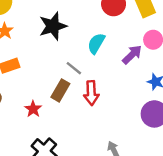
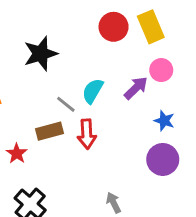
cyan semicircle: (96, 43) -> (93, 91), moved
brown rectangle: (60, 90) -> (49, 131), turned 45

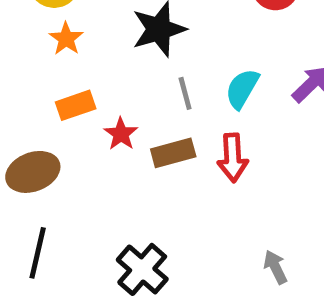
gray line: (66, 104) -> (185, 93), moved, turned 36
red star: (17, 153) -> (121, 134), moved

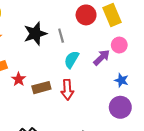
gray line: (185, 93) -> (61, 36), moved

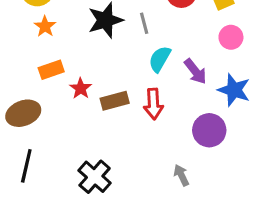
purple arrow: (102, 57) -> (195, 71), moved, turned 96
blue star: (121, 80) -> (234, 90), size x1.5
purple circle: (120, 107) -> (209, 130), moved

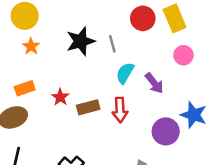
orange rectangle: (51, 70) -> (25, 88), moved
blue star: (234, 90) -> (194, 115), moved

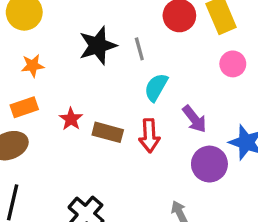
orange star: (31, 46) -> (33, 66), moved, turned 30
purple arrow: (154, 83) -> (194, 119), moved
brown rectangle: (88, 107) -> (108, 132), turned 30

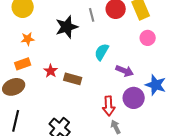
gray line: (139, 49) -> (92, 15), moved
purple arrow: (194, 119) -> (125, 71), turned -30
red arrow: (149, 136) -> (109, 106), moved

